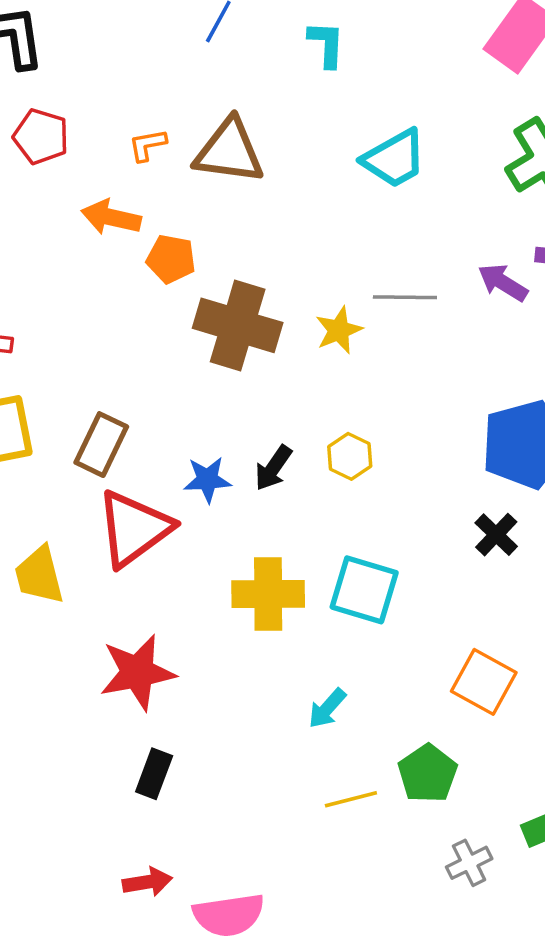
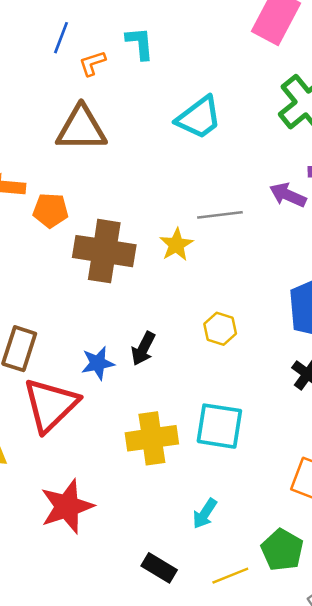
orange L-shape: (148, 145) -> (92, 63), moved
yellow hexagon: (350, 456) -> (220, 329), moved
black rectangle: (154, 774) -> (159, 568), moved, turned -72

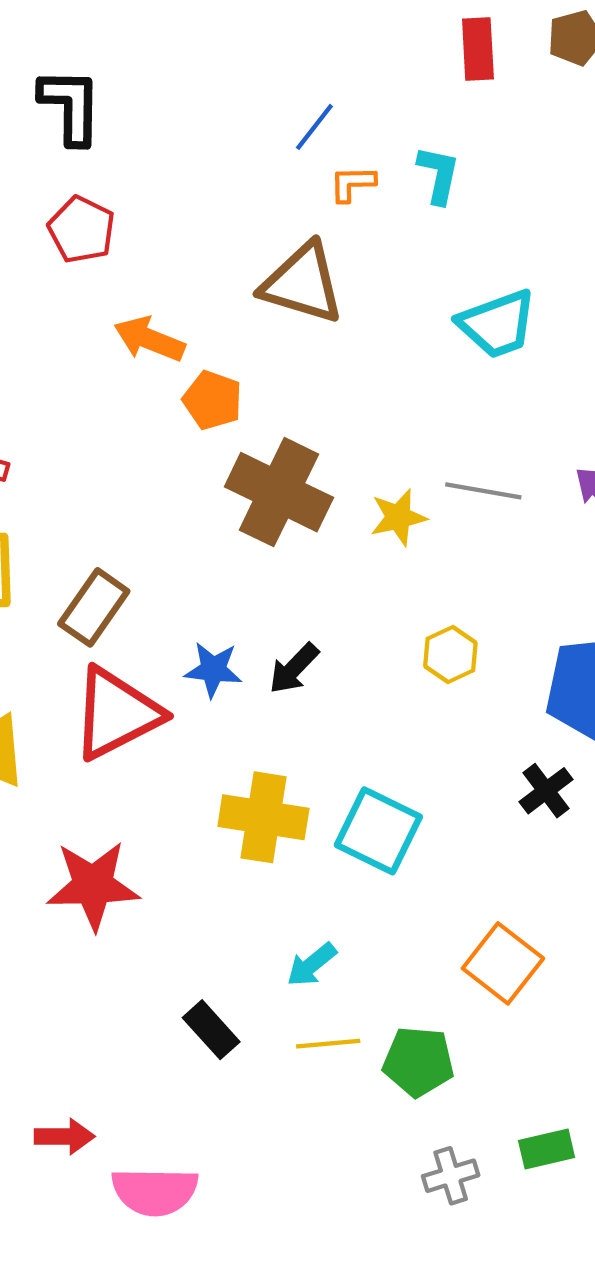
yellow hexagon: (220, 329) -> (450, 654), moved
green pentagon: (282, 550) -> (418, 1062), turned 30
yellow line: (230, 576) -> (328, 1044), moved

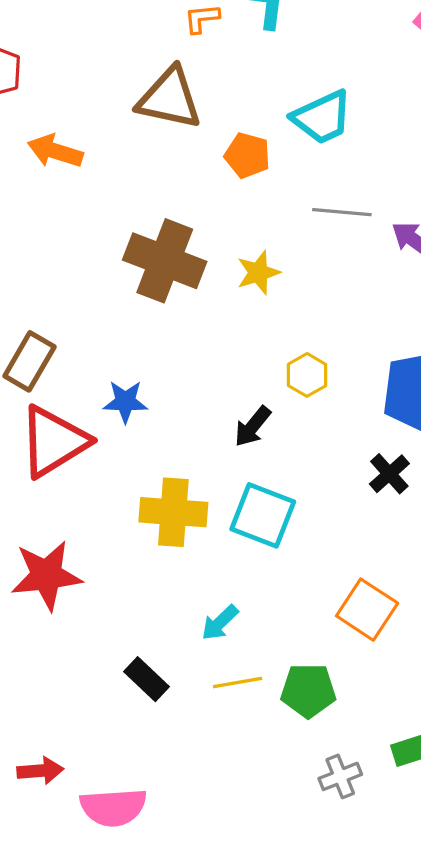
orange pentagon: (212, 400) -> (247, 155), moved
gray line: (483, 491) -> (342, 212), moved
black arrow: (294, 668) -> (253, 426), moved

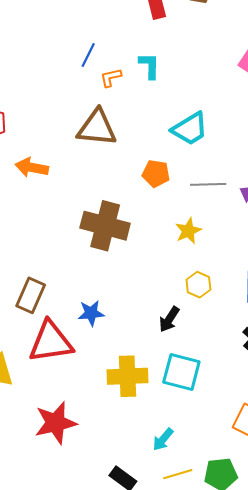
orange pentagon: (247, 155) -> (156, 174), moved
yellow star: (258, 273) -> (188, 231), moved
red triangle: (54, 442) -> (51, 342), turned 30

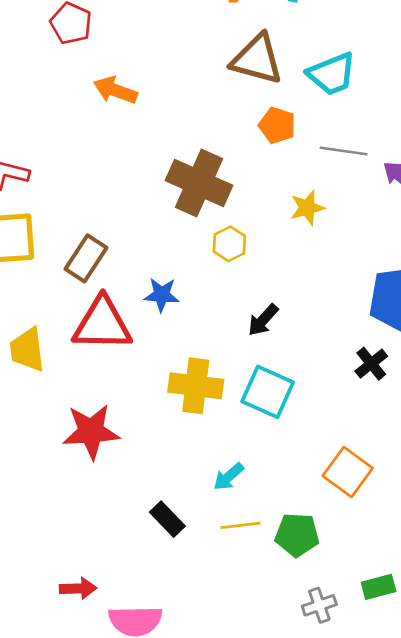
brown triangle: (97, 128) -> (257, 59), moved
yellow hexagon: (198, 285) -> (229, 244), moved

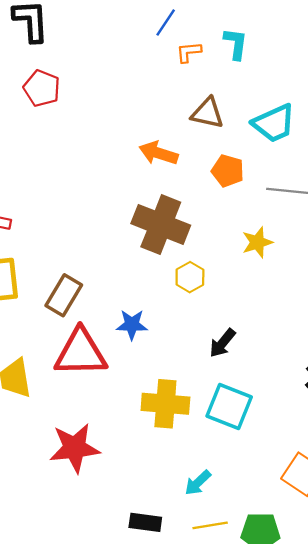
brown triangle: (257, 59) -> (207, 113), size x0.7
orange arrow: (115, 90) -> (158, 153), moved
black rectangle: (167, 519) -> (145, 522), turned -36

